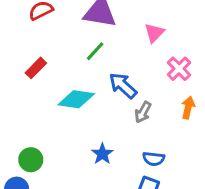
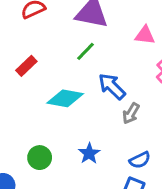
pink triangle: (154, 33) -> (145, 35), turned 50
blue semicircle: (154, 159) -> (140, 160), turned -35
green circle: (31, 160) -> (40, 158), moved

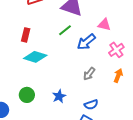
red rectangle: (26, 66) -> (26, 35), turned -40
blue arrow: (112, 86) -> (86, 42), moved, turned -90
cyan diamond: (65, 98) -> (35, 57), moved

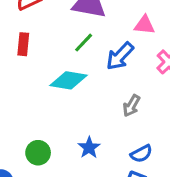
red rectangle: (26, 35) -> (23, 44), moved
cyan diamond: (35, 57) -> (68, 80), moved

